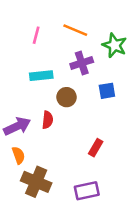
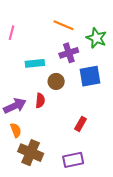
pink line: (36, 35) -> (12, 33), moved
blue square: (107, 91) -> (90, 76), size x1.5

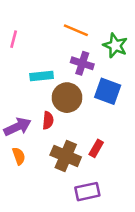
purple cross: (69, 53) -> (82, 63), turned 36
blue square: (90, 76) -> (108, 91), turned 30
brown circle: (56, 81) -> (67, 98), size x1.5
brown cross: (31, 153) -> (66, 156), moved

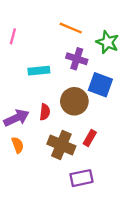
brown circle: (67, 98) -> (74, 101), moved

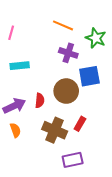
cyan rectangle: (39, 71) -> (20, 66), moved
blue square: (100, 85) -> (89, 76), turned -30

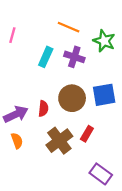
cyan rectangle: (20, 66) -> (46, 57), moved, turned -60
blue square: (89, 76) -> (104, 95), moved
brown cross: (55, 130) -> (59, 141), turned 30
purple rectangle: (73, 160) -> (101, 174), moved, turned 48

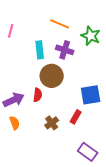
cyan rectangle: (46, 57) -> (40, 50), turned -30
blue square: (104, 95) -> (91, 95), moved
brown circle: (72, 98) -> (52, 76), moved
brown cross: (59, 141) -> (52, 123), size x0.6

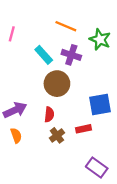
cyan rectangle: (40, 50) -> (44, 55), turned -36
red semicircle: (38, 95) -> (49, 114), moved
red rectangle: (76, 117) -> (83, 129), turned 48

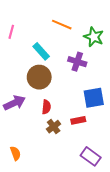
purple cross: (71, 55) -> (77, 62), moved
brown circle: (57, 84) -> (39, 77), moved
orange semicircle: (16, 135) -> (15, 153), moved

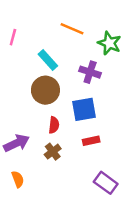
blue square: (94, 98) -> (84, 109), moved
purple arrow: (14, 103) -> (17, 143), moved
brown cross: (54, 127) -> (53, 152), moved

